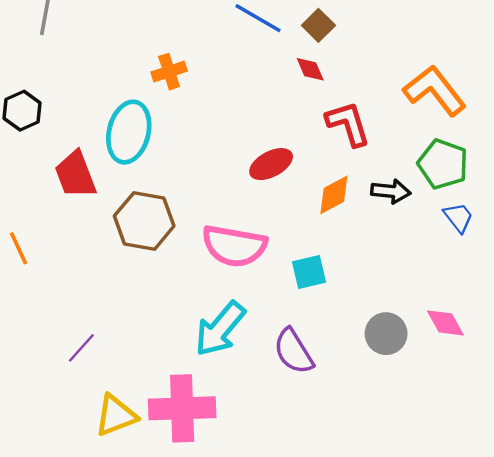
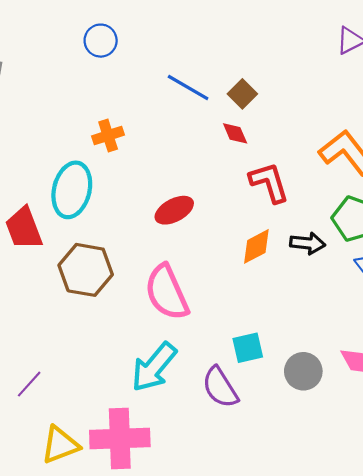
red ellipse: (271, 164) -> (174, 210), moved
pink semicircle: (234, 246) -> (167, 292), turned 56
cyan square: (309, 272) -> (248, 348), moved

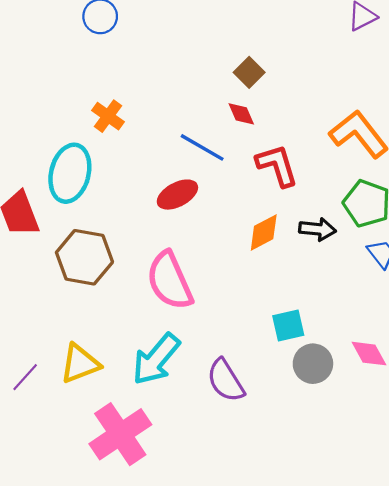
blue line: (188, 87) -> (202, 147), moved
orange cross: (108, 135) -> (108, 116), turned -36
cyan square: (248, 348) -> (288, 326), moved
pink cross: (120, 438) -> (120, 434), turned -32
yellow triangle: (60, 445) -> (80, 364), moved

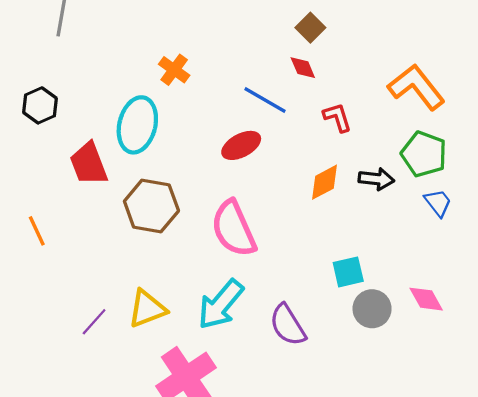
red L-shape: (277, 165) -> (337, 117), size x0.7

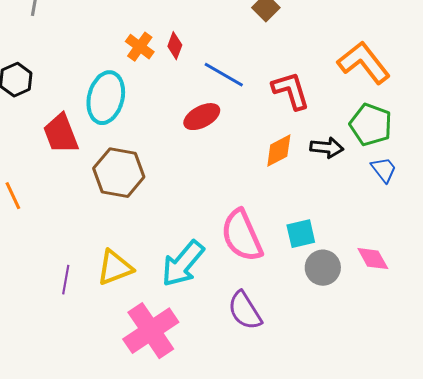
red diamond: (303, 68) -> (175, 46), moved, turned 44
red L-shape: (337, 117) -> (291, 91), size x1.4
pink semicircle: (234, 229) -> (242, 236), moved
purple line: (94, 322) -> (66, 280), turned -32
purple semicircle: (288, 325) -> (245, 311), moved

